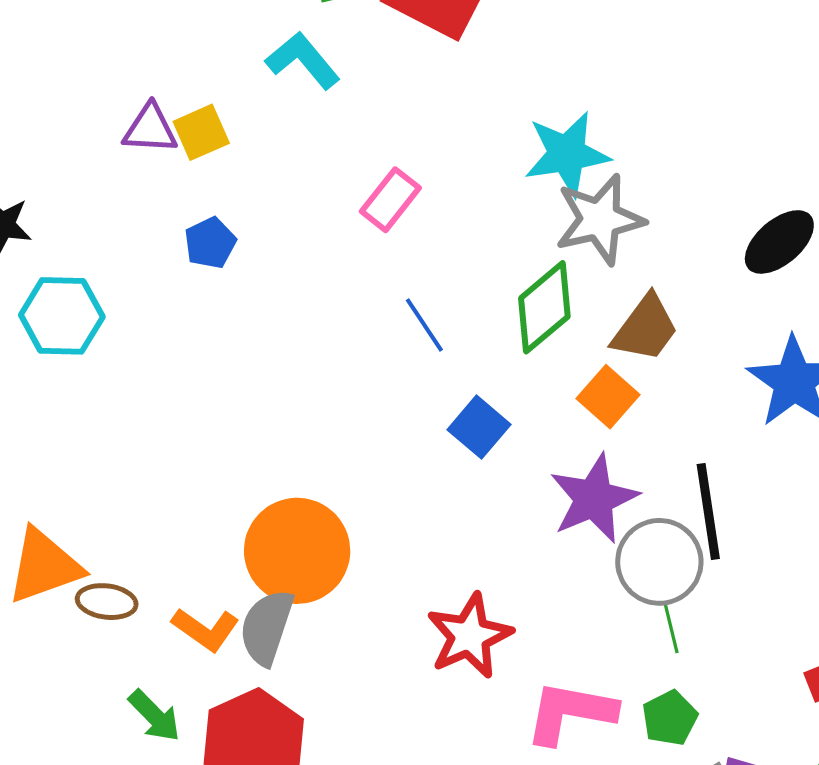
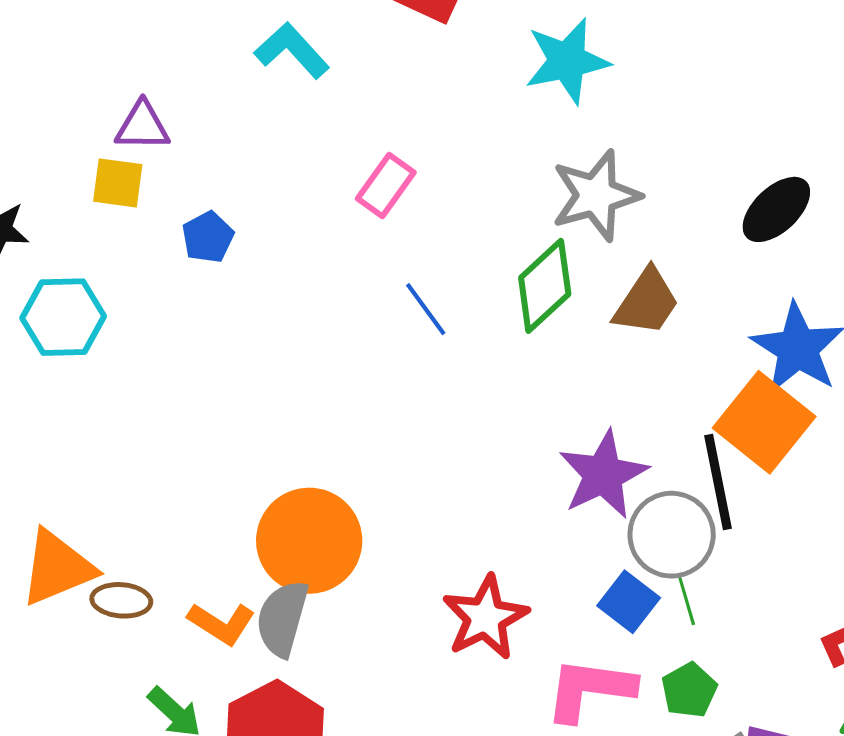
yellow square: (201, 132) -> (118, 183), moved, turned 34
cyan star: (567, 154) -> (567, 61), moved
orange square: (608, 397) -> (764, 422), moved, size x1.6
blue square: (479, 427) -> (629, 602), moved

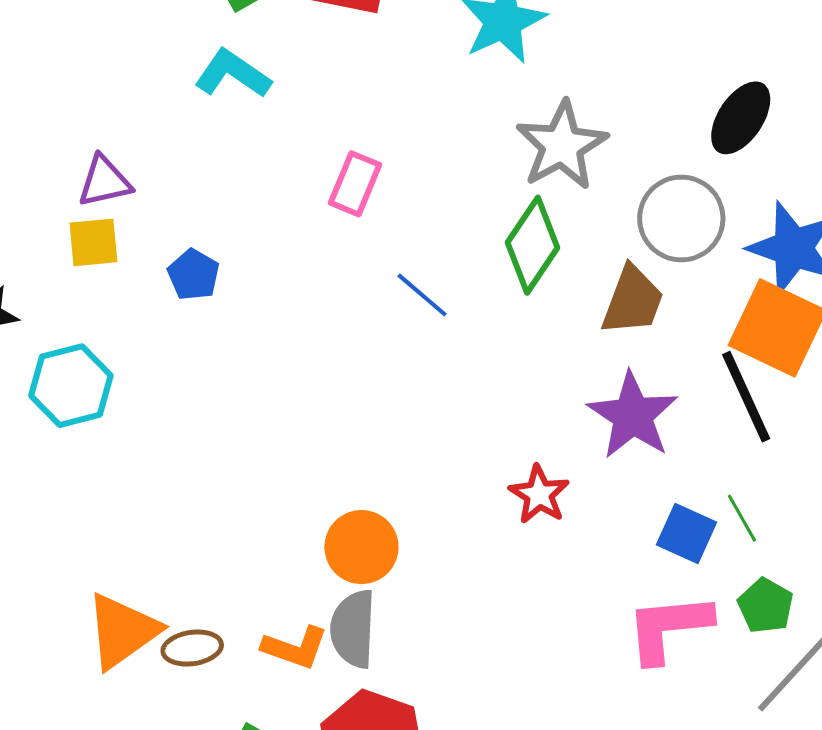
brown trapezoid: (647, 302) -> (633, 301), moved
gray circle: (672, 535) -> (681, 218), moved
orange circle: (309, 541) -> (361, 547), size x0.7
red star: (485, 618) -> (539, 494), moved, size x0.7

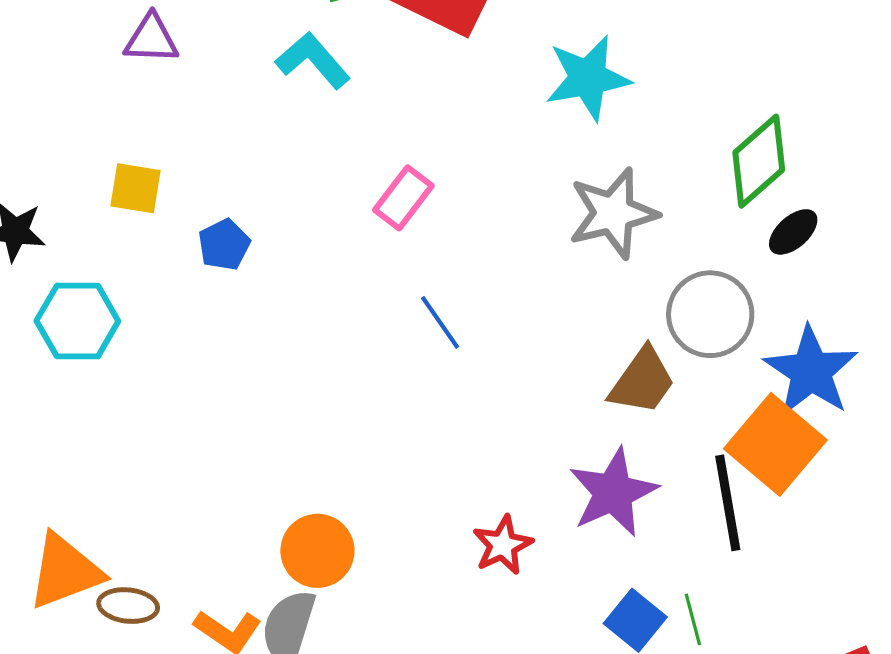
black ellipse: (741, 118) -> (793, 232), size x0.7
purple triangle: (105, 181) -> (151, 39), moved
green diamond: (533, 245) -> (759, 161), moved

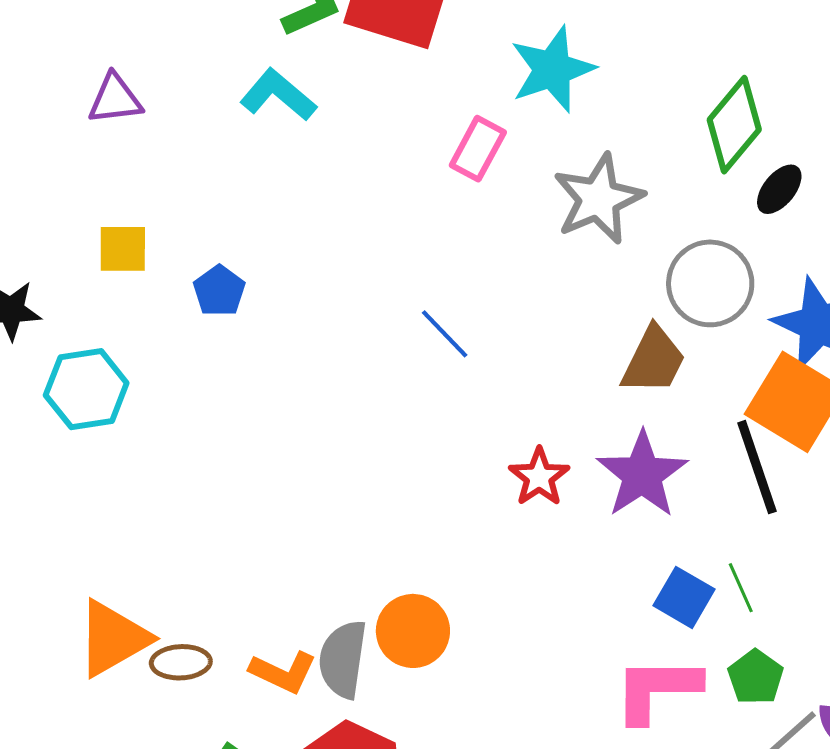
pink rectangle: (403, 198) -> (478, 149), moved
red star: (503, 545) -> (539, 477), moved
orange circle: (317, 551) -> (413, 631), moved

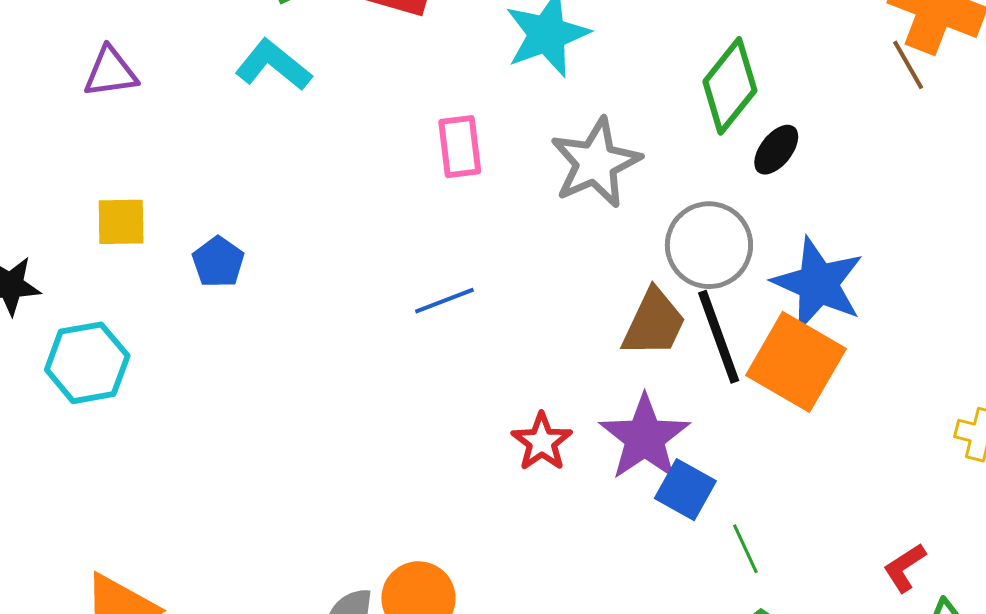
pink rectangle: (478, 149) -> (460, 147), moved, turned -34
blue line: (445, 334) -> (444, 301), turned -66
black line: (757, 467) -> (719, 337), moved
blue square: (684, 597) -> (685, 490), moved

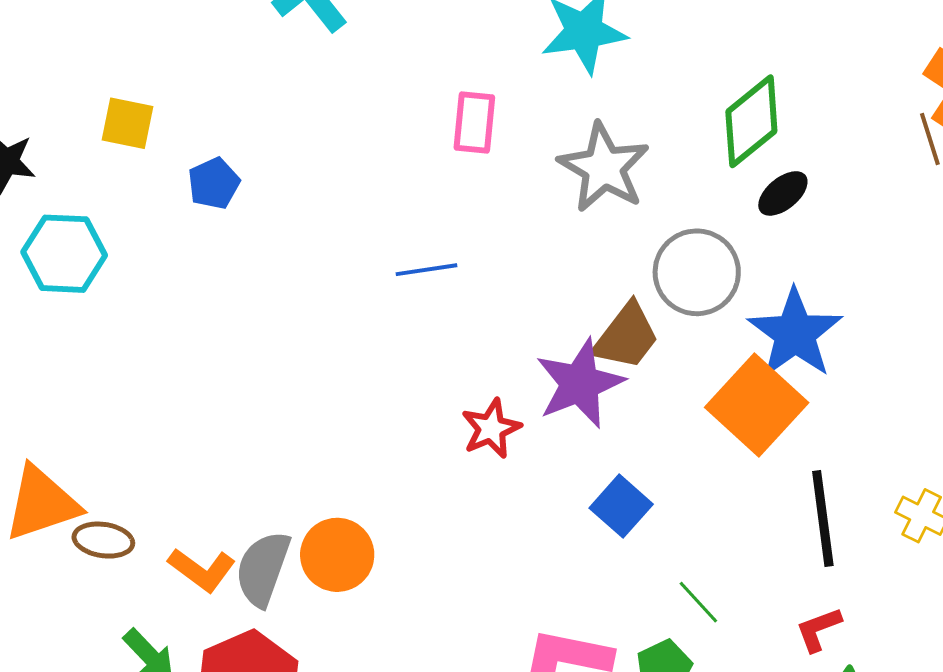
gray star: (596, 163) -> (604, 168), turned -30
black line: (719, 337) -> (823, 519), moved
purple star: (645, 438) -> (580, 384), moved
green line: (745, 549) -> (698, 602), moved, turned -30

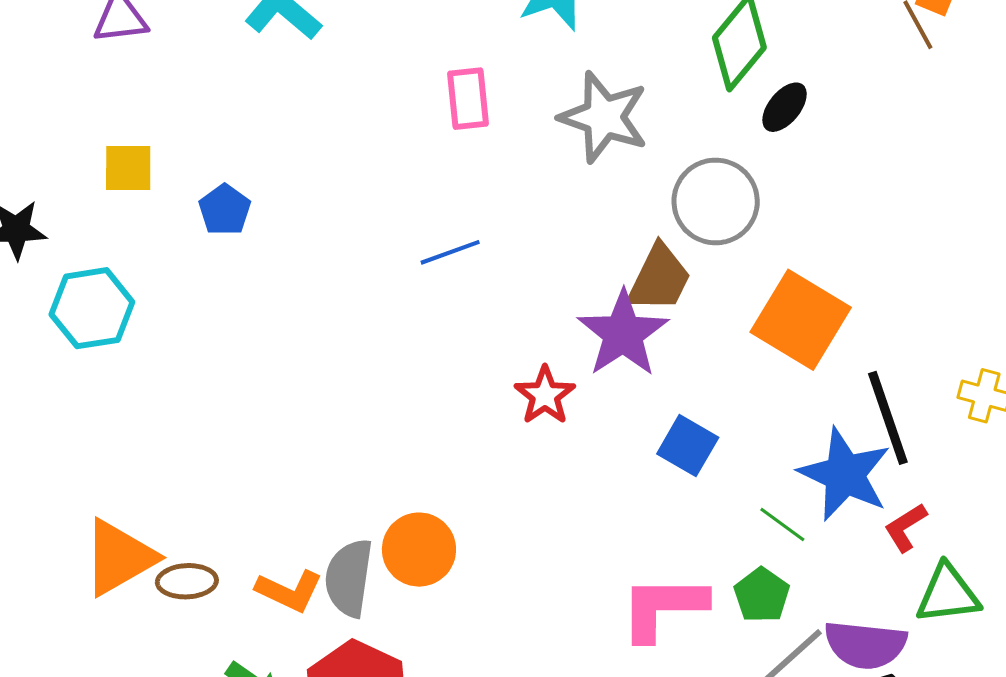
blue star: (795, 333) -> (845, 474), moved

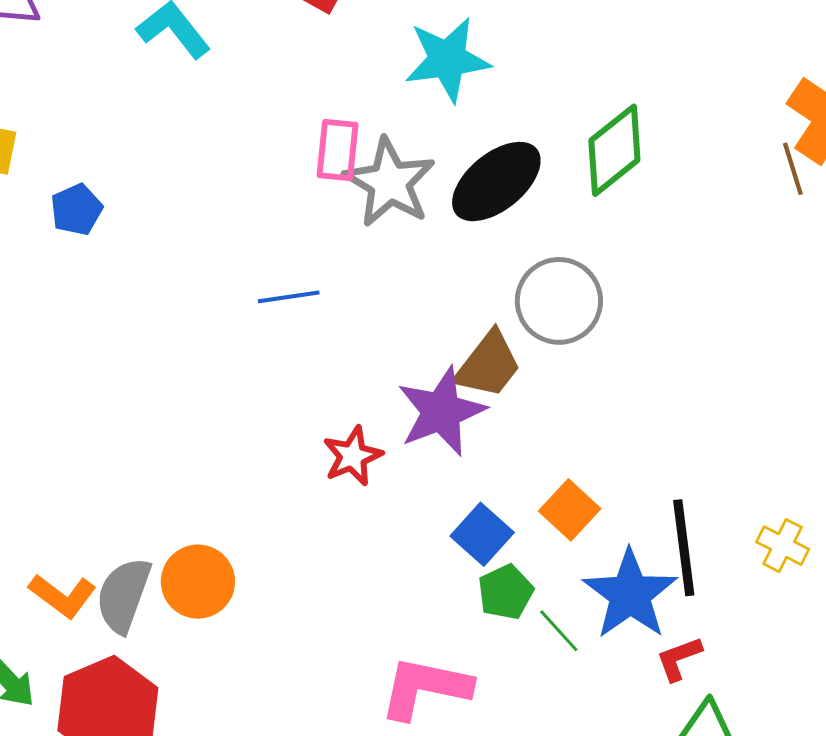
black ellipse: (785, 107) -> (496, 182), moved, size x1.8
gray star: (604, 117) -> (390, 182), moved
orange square: (801, 320) -> (570, 510), moved, size x0.6
green pentagon: (762, 595) -> (506, 592), moved

